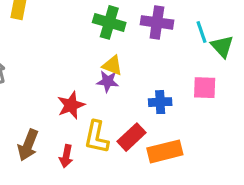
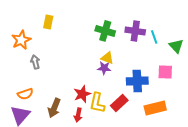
cyan line: (202, 32) -> (154, 37), moved
blue cross: (160, 102) -> (137, 81), size x1.5
red star: (71, 105) -> (82, 94), moved
orange rectangle: (165, 151) -> (155, 108), moved

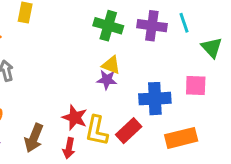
cyan line: (154, 37) -> (184, 23), moved
red star: (82, 94) -> (75, 118), turned -30

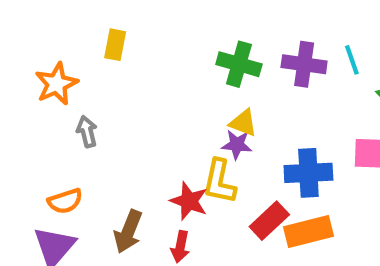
yellow L-shape: (97, 131) -> (219, 182), moved
orange rectangle: (181, 138) -> (308, 231), moved

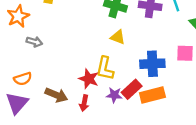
gray arrow: (87, 132) -> (34, 42), turned 119
purple star: (237, 145) -> (114, 95), moved
brown arrow: (128, 231) -> (56, 95), turned -90

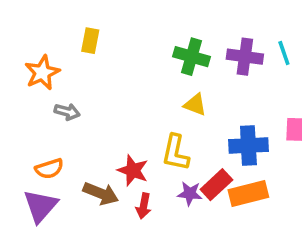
red star: (89, 79) -> (133, 170), moved

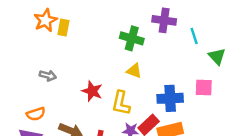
purple cross: (245, 57) -> (164, 20), moved
orange star: (42, 73) -> (45, 20), moved
red star: (133, 170) -> (92, 91), moved

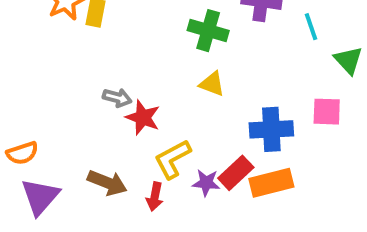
gray arrow: (48, 76) -> (117, 98), moved
yellow L-shape: (121, 103) -> (173, 159), moved, turned 50
orange semicircle: (36, 114) -> (22, 153), moved

